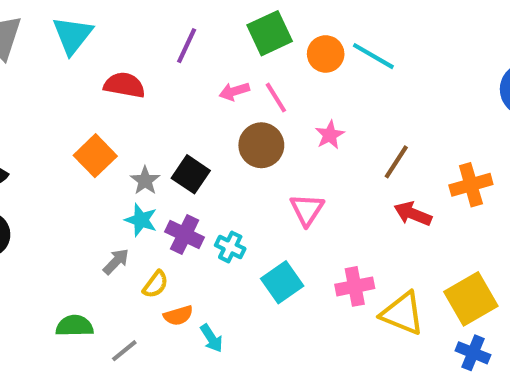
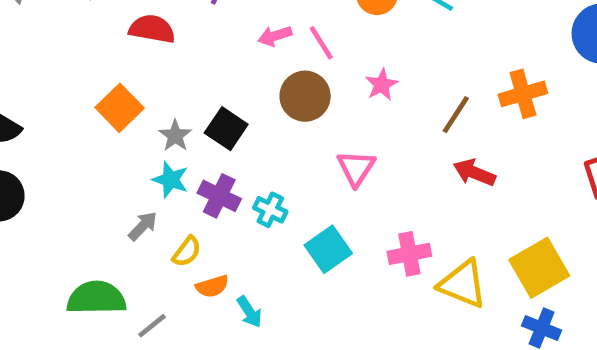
orange cross: (471, 185) -> (523, 94), moved
green semicircle: (75, 326) -> (96, 298), size x1.4

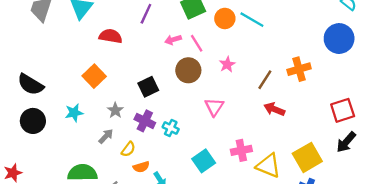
black square: (226, 129) -> (148, 87), turned 30
gray star: (175, 136) -> (115, 110), moved
cyan star: (171, 180) -> (74, 113), moved, turned -30
cyan square: (328, 249) -> (204, 161), moved

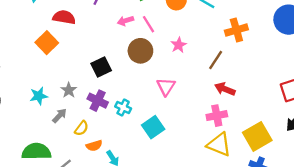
orange cross: (299, 69) -> (236, 30), moved
orange square: (94, 76) -> (47, 43), moved
cyan star: (74, 113) -> (39, 96), moved
pink cross: (241, 150) -> (217, 116), moved
cyan square: (204, 161) -> (153, 127), moved

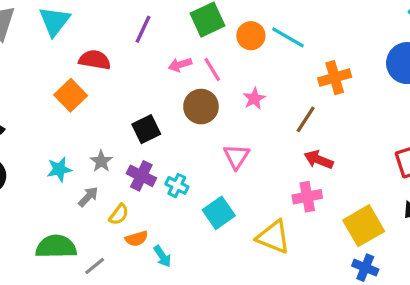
yellow triangle: (219, 144) -> (273, 237), moved

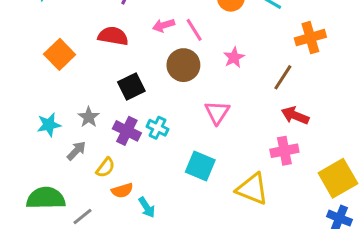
red semicircle: (95, 60) -> (113, 36), moved
cyan cross: (177, 185) -> (157, 128), moved
cyan square: (219, 213) -> (200, 166), turned -32

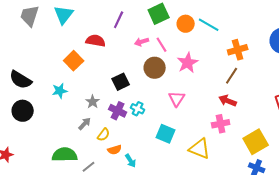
red semicircle: (113, 36) -> (96, 41), moved
pink star: (234, 57) -> (188, 63), size x1.5
brown line: (283, 77) -> (232, 76), moved
cyan star: (49, 125) -> (60, 91), moved

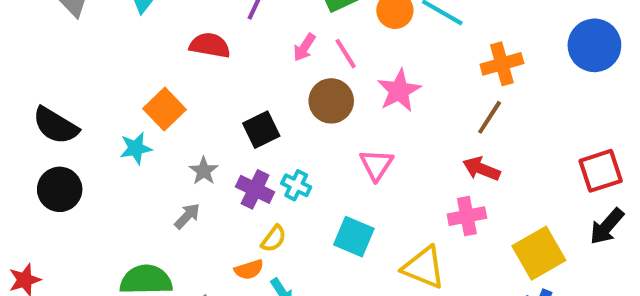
pink arrow: (142, 42) -> (304, 47), turned -40
orange square: (74, 61) -> (165, 109), moved
yellow semicircle: (104, 135) -> (274, 239), moved

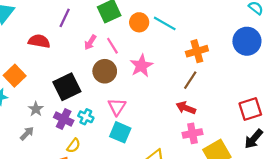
black square: (261, 130) -> (67, 87), size x1.4
pink triangle: (376, 165) -> (117, 107), moved
pink cross: (467, 216) -> (192, 133), moved
cyan square: (354, 237) -> (120, 132), moved

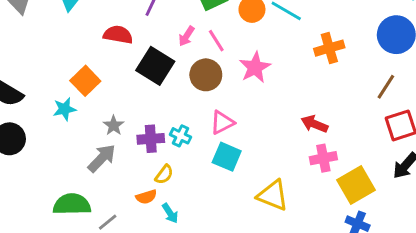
brown line: (190, 80) -> (386, 87), moved
black square: (67, 87) -> (155, 66), moved, turned -32
pink triangle: (117, 107) -> (222, 122), turned 30
purple cross: (64, 119) -> (151, 139), turned -30
gray arrow: (27, 133) -> (102, 158), size x1.5

